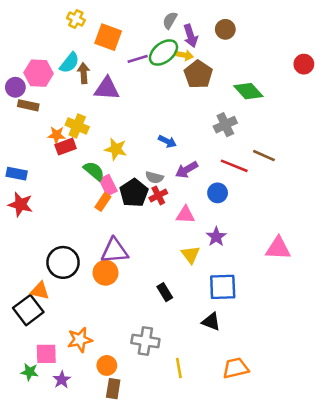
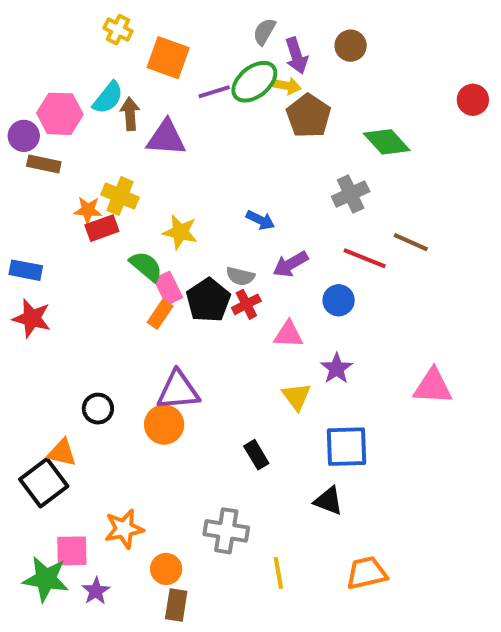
black circle: (63, 262) -> (98, 409), size x0.6
green star: (30, 372) -> (46, 579), size x1.6

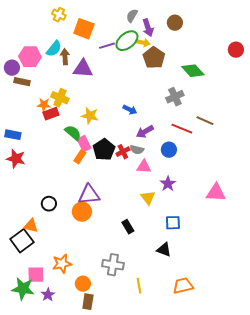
gray semicircle: (240, 276) -> (137, 150), moved
blue square: (347, 447) -> (173, 223), size x0.7

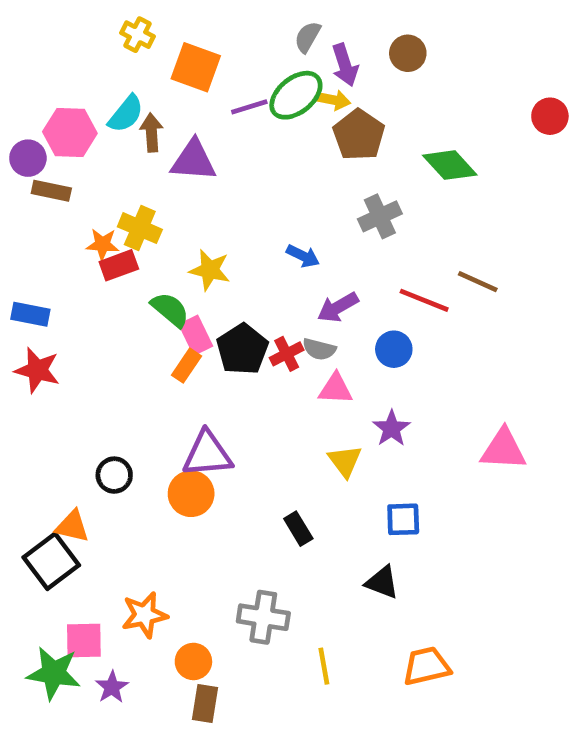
gray cross: (175, 97) -> (380, 216), moved

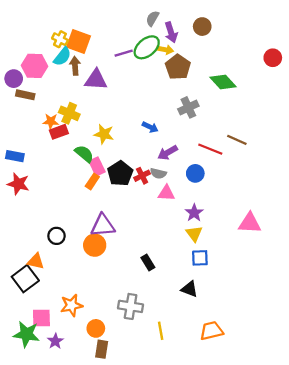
yellow cross: (137, 35) -> (60, 39), moved
orange square: (196, 67) -> (78, 42), moved
yellow triangle: (345, 461) -> (194, 234), moved

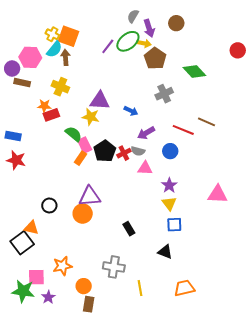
purple line: (124, 53) -> (108, 46), turned -35
purple triangle: (96, 80) -> (100, 101), moved
yellow cross: (69, 113) -> (60, 87), moved

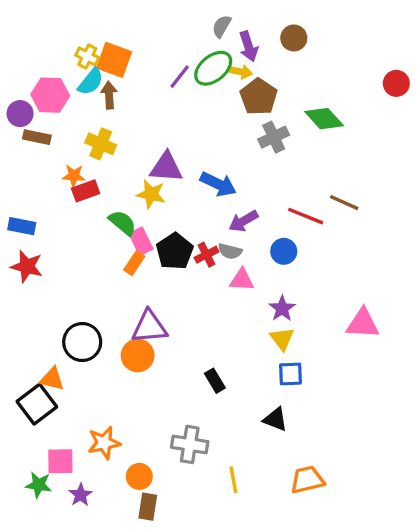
gray cross: (164, 94) -> (274, 137), moved
blue arrow: (131, 111) -> (218, 184), size x1.5
black circle: (49, 205) -> (82, 342), size x1.5
green star: (23, 291) -> (39, 485), size x0.7

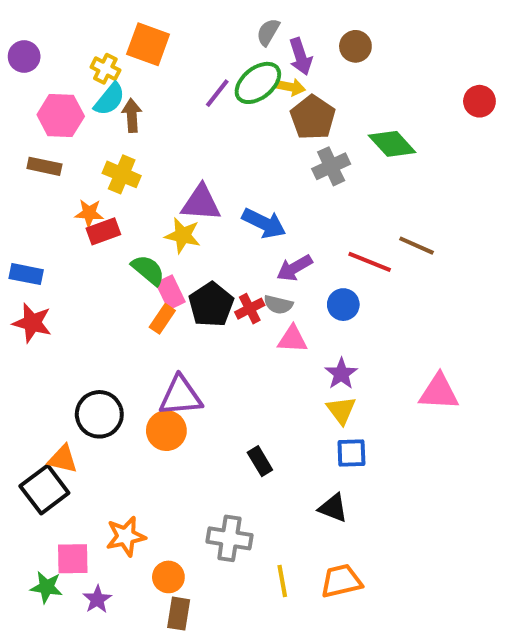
orange square: (114, 60) -> (148, 44), moved
purple circle: (20, 114) -> (24, 57), moved
orange trapezoid: (307, 480) -> (341, 581), moved

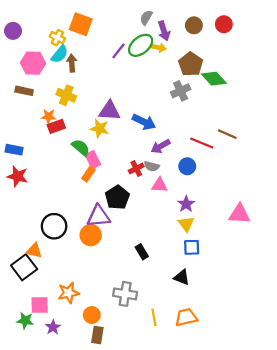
red circle: (479, 101) -> (224, 24), moved
brown pentagon: (313, 117) -> (191, 64), moved
black pentagon: (211, 305) -> (117, 197), moved

